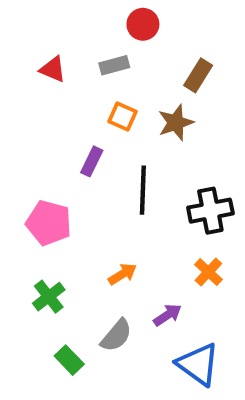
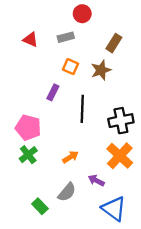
orange cross: (208, 272) -> (120, 156), size x1.6
green cross: (49, 297) -> (28, 155), moved
purple arrow: (167, 315) -> (96, 180), turned -119

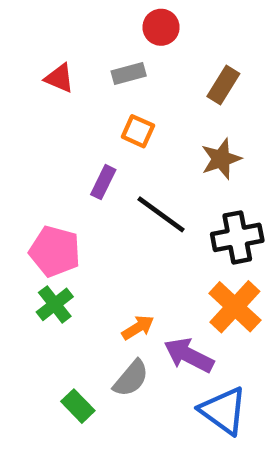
brown star: (101, 70) -> (221, 159), moved
black line: (82, 109) -> (161, 214), turned -56
orange arrow: (70, 157) -> (138, 328), moved
purple arrow: (96, 180) -> (189, 355), size x1.5

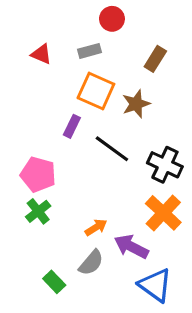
orange square: (138, 131) -> (96, 91), size x1.6
brown star: (221, 159) -> (136, 104), moved
black cross: (237, 237) -> (165, 165), turned 36

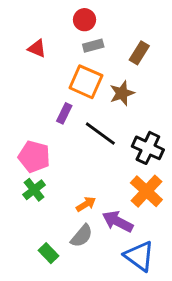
red circle: (112, 19) -> (85, 20), moved
gray rectangle: (90, 51) -> (93, 46), moved

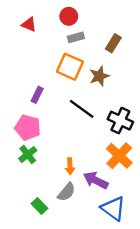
red triangle: (37, 49) -> (29, 25), moved
purple rectangle: (64, 113) -> (37, 95), moved
orange arrow: (86, 204) -> (70, 166), turned 119

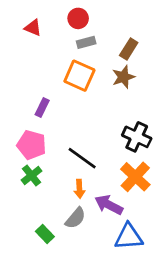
brown star: (99, 76) -> (123, 77), moved
black line: (82, 109) -> (82, 158), moved
blue triangle: (113, 208) -> (129, 237), turned -40

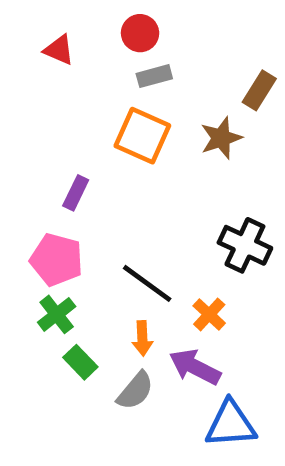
brown rectangle: (129, 49) -> (259, 90), moved
orange cross: (135, 177) -> (209, 314), moved, size x0.6
green rectangle: (45, 234) -> (80, 362), moved

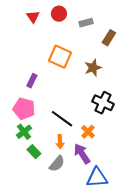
red triangle: (59, 50) -> (33, 17), moved, turned 32
gray rectangle: (154, 76) -> (86, 23), moved
brown star: (221, 138) -> (93, 68), moved
purple arrow: (195, 367) -> (82, 154), turned 30

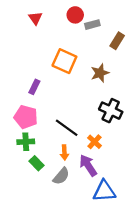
red circle: (59, 14) -> (75, 15), moved
green cross: (24, 132) -> (26, 142), turned 35

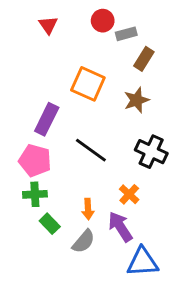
brown rectangle: (117, 41) -> (144, 59), moved
purple rectangle: (34, 87) -> (47, 119), size x1.5
black line: (67, 128) -> (91, 150), moved

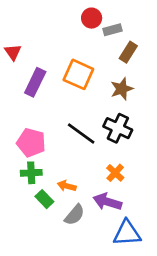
red triangle: (48, 25) -> (13, 52), moved
purple rectangle: (47, 119) -> (35, 82), moved
black cross: (151, 152) -> (118, 128), moved
orange arrow: (88, 209) -> (67, 186), moved, turned 108
purple arrow: (120, 227) -> (107, 202), turned -40

